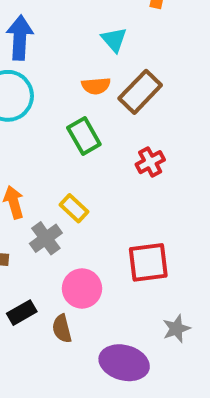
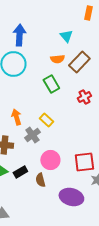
red square: (148, 262) -> (84, 162), moved

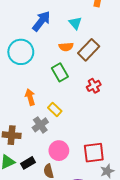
blue arrow: (19, 35) -> (41, 21), moved, turned 35
orange arrow: (16, 117) -> (30, 97), moved

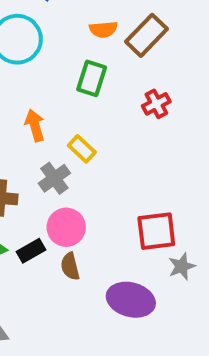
green rectangle: (60, 72) -> (92, 78), turned 48
pink circle: (59, 151) -> (66, 227), moved

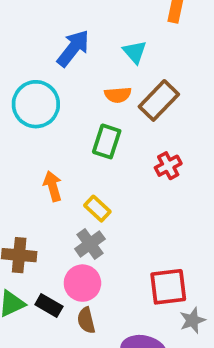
gray cross: (54, 178) -> (90, 244), moved
black rectangle: (31, 251) -> (49, 305), turned 60

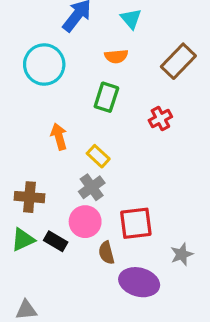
brown rectangle: (159, 100) -> (178, 61), moved
red square: (168, 287) -> (136, 223), moved
brown semicircle: (86, 320) -> (106, 253), moved

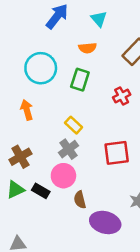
cyan circle: (44, 65) -> (41, 68), moved
orange arrow: (59, 137) -> (27, 110), moved
brown cross: (29, 197) -> (20, 157), turned -35
red square: (136, 223) -> (117, 153), moved

